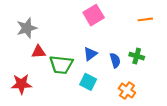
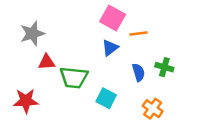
pink square: (94, 15) -> (113, 18), turned -30
orange line: (145, 19) -> (138, 34), moved
blue triangle: (90, 54) -> (110, 48), moved

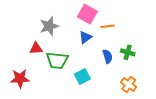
gray star: (32, 34) -> (49, 26), moved
cyan square: (106, 98) -> (82, 77), turned 35
orange cross: (153, 109) -> (129, 85), moved

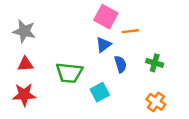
gray star: (49, 26) -> (24, 31), moved, turned 30
red triangle: (36, 48) -> (25, 64), moved
blue semicircle: (108, 56) -> (121, 64), moved

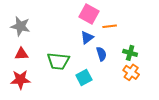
orange cross: (156, 102) -> (131, 72), moved

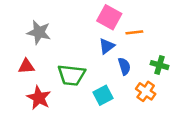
gray star: (20, 26) -> (39, 32), moved
orange cross: (131, 72) -> (146, 91), moved
red star: (20, 80) -> (39, 98), moved, turned 30

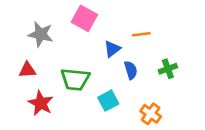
pink square: (109, 17) -> (84, 18), moved
green cross: (160, 65) -> (168, 69), turned -36
orange cross: (146, 91) -> (151, 114), moved

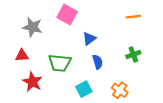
orange line: (141, 34) -> (133, 17), moved
blue semicircle: (131, 70) -> (98, 62), moved
cyan square: (108, 101) -> (84, 89), moved

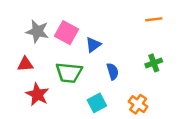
pink square: (67, 15) -> (67, 33), moved
blue triangle: (89, 39) -> (93, 45), moved

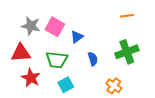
green cross: (154, 63) -> (127, 52), size x1.6
red triangle: (25, 64) -> (21, 53), size x1.5
cyan square: (97, 103) -> (66, 85), moved

